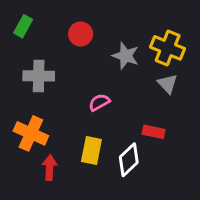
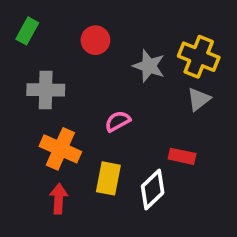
gray triangle: (168, 84) -> (199, 99), turned 35
orange cross: (31, 133) -> (60, 149), moved

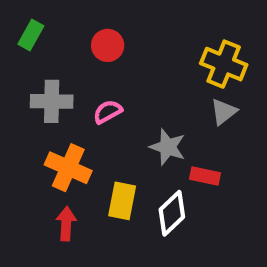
gray star: (149, 66) -> (168, 147), moved
pink semicircle: (118, 121) -> (108, 112), moved

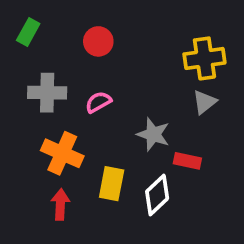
yellow cross: (224, 64) -> (204, 58), turned -30

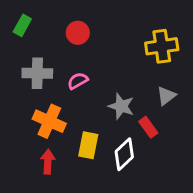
gray triangle: (204, 102) -> (166, 96), moved
red rectangle: (187, 161) -> (148, 127), turned 42

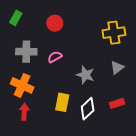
orange cross: (49, 121) -> (22, 85), moved
red rectangle: (148, 127) -> (117, 103), moved, turned -72
red arrow: (48, 162) -> (24, 112), moved

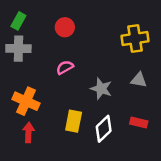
gray cross: (26, 52) -> (18, 49), moved
gray triangle: (117, 67) -> (139, 80), turned 48
red rectangle: (117, 103) -> (139, 122), turned 32

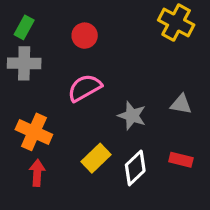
yellow cross: (135, 39) -> (176, 22), moved, turned 36
pink semicircle: (65, 67) -> (85, 88), size x1.5
yellow rectangle: (74, 121) -> (96, 158), turned 35

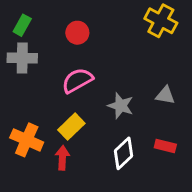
orange cross: (34, 132) -> (27, 140), moved
yellow rectangle: (96, 158) -> (71, 127), moved
red arrow: (37, 173) -> (62, 158), moved

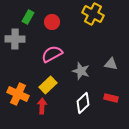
yellow cross: (161, 21) -> (93, 14), moved
green rectangle: (22, 25) -> (28, 17), moved

